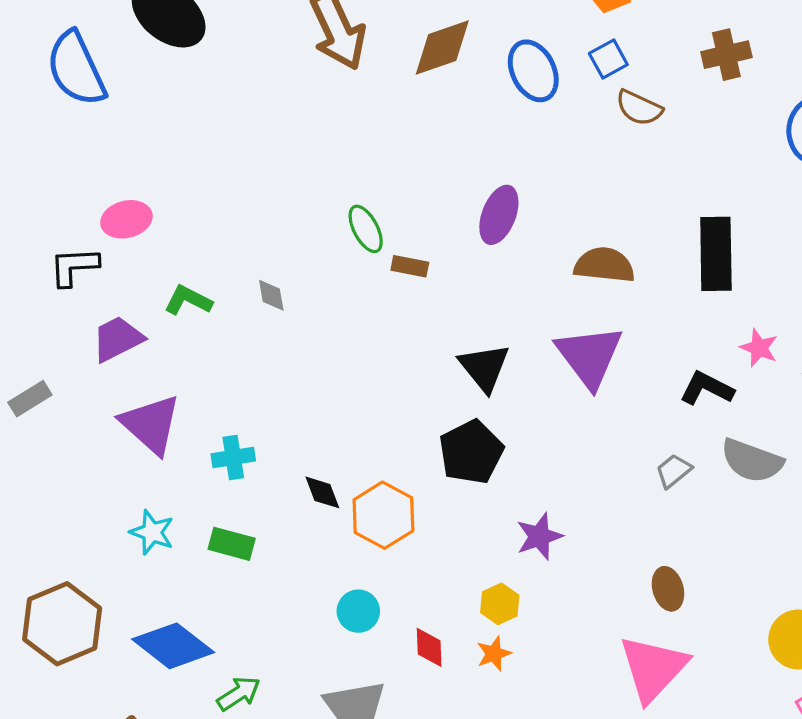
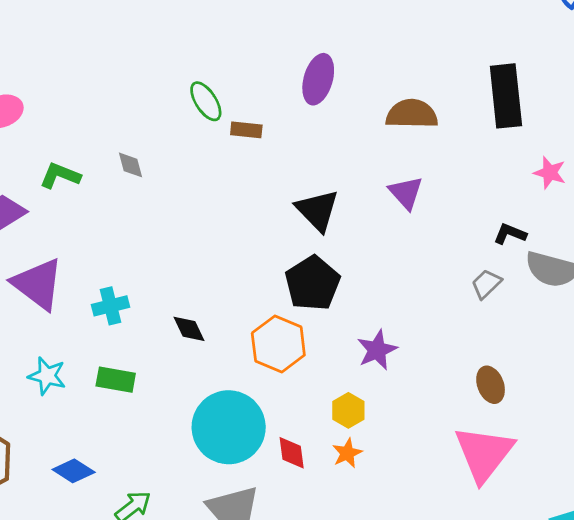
purple triangle: (589, 356) -> (406, 193), size x0.6
black L-shape: (707, 388) -> (510, 234), moved, size x0.7
orange hexagon: (383, 515) -> (278, 344), moved
cyan circle: (358, 611) -> (229, 427), size x2.0
blue diamond: (173, 646) -> (74, 471), size x0.6

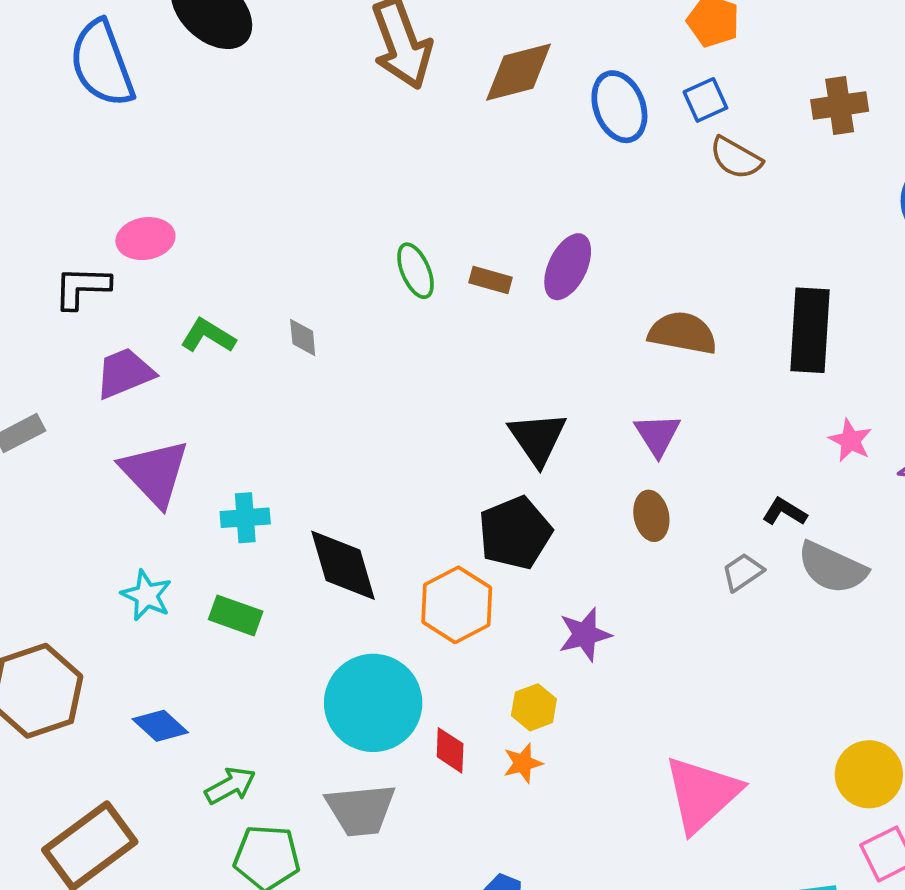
brown rectangle: (246, 130) -> (490, 280), moved
black diamond: (189, 329) -> (343, 565), size x1.8
brown ellipse: (491, 385) -> (651, 516), moved

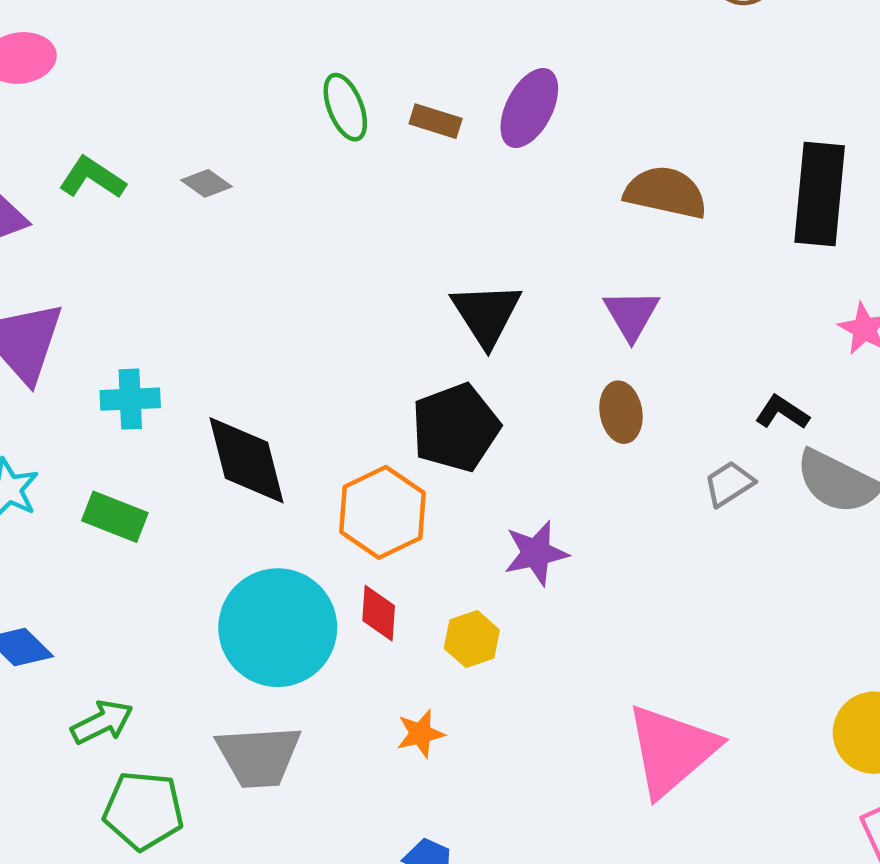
gray diamond: (303, 337) -> (207, 183), turned -51
red diamond: (450, 750) -> (379, 613), moved
orange star: (523, 763) -> (420, 734), moved

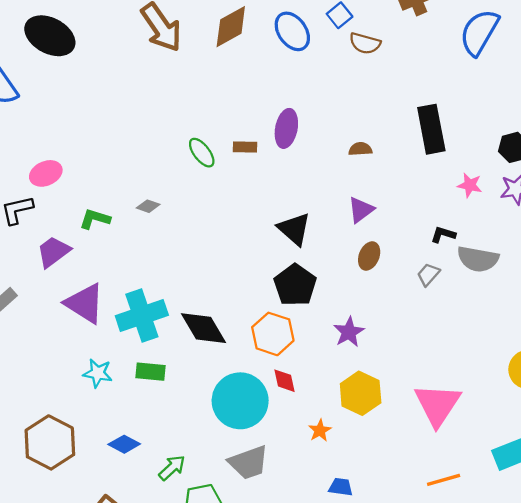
brown semicircle: (666, 192) -> (360, 149), size x0.6
purple triangle: (631, 315) -> (361, 210), turned 40
cyan cross: (130, 399) -> (142, 315), size x1.8
brown ellipse: (621, 412) -> (369, 256), turned 48
yellow hexagon: (472, 639) -> (361, 393), moved, size x1.6

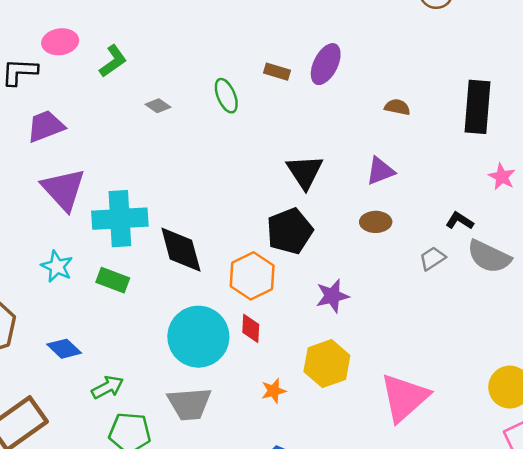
green ellipse: (202, 153) -> (226, 96), moved
green L-shape: (95, 219) -> (113, 61), moved, turned 112
brown ellipse: (369, 256) -> (376, 222), turned 52

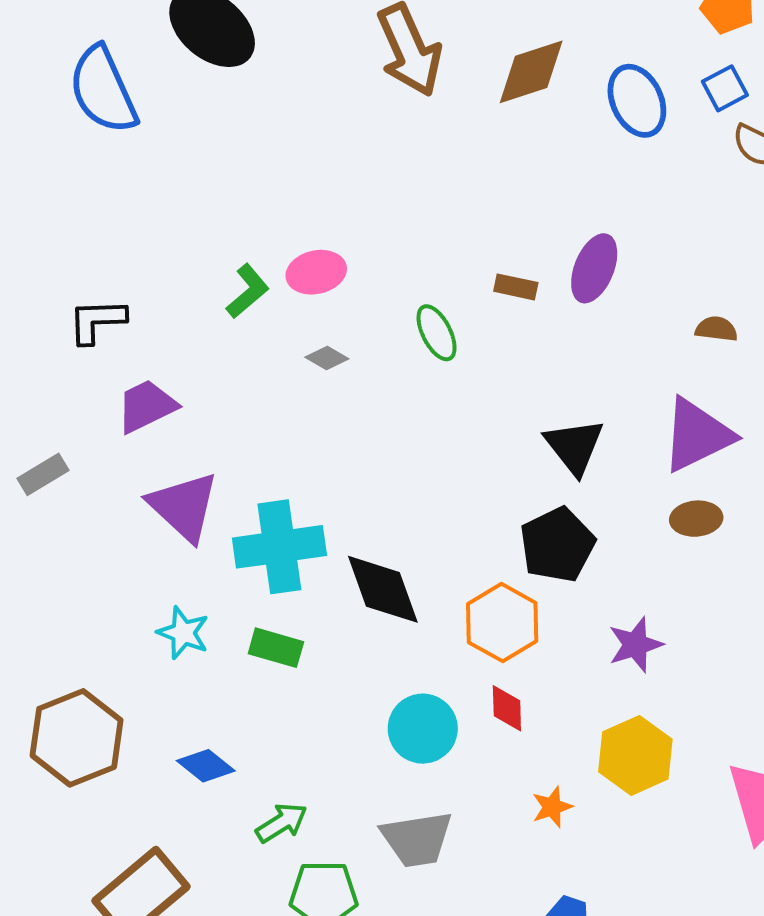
pink ellipse: (60, 42) -> (316, 272), moved
purple triangle: (380, 171) -> (697, 435), size x1.6
cyan circle: (198, 337) -> (423, 729), size x0.7

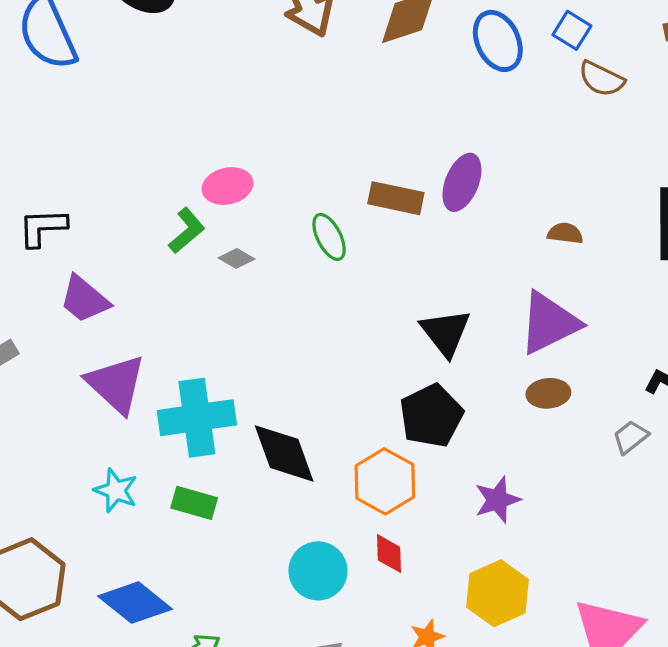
blue square: (725, 88) -> (572, 30), turned -30
brown rectangle: (516, 287) -> (396, 198), size x1.5
green L-shape: (248, 291) -> (187, 231), moved
purple trapezoid: (146, 406) -> (84, 299), turned -114
blue diamond: (206, 766) -> (135, 603), size x1.5

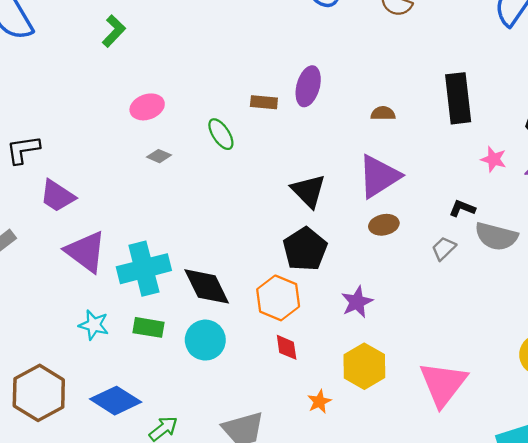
brown rectangle: (396, 198) -> (264, 102), size x0.7
green L-shape: (187, 231) -> (114, 31), moved
cyan circle: (318, 571) -> (205, 340), moved

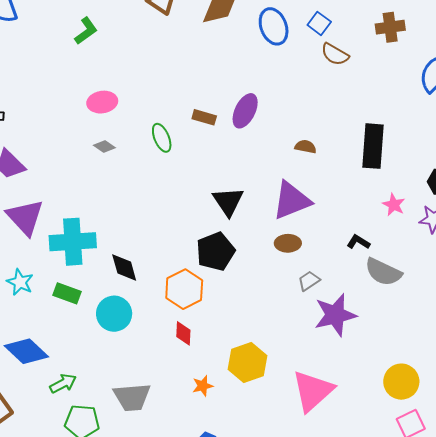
gray trapezoid: (444, 248) -> (309, 281), moved
black diamond: (207, 286) -> (124, 267), size x0.7
purple star: (357, 302) -> (335, 315), moved, size x1.5

